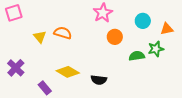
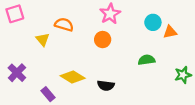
orange triangle: (167, 29) -> (170, 32), moved
orange semicircle: (63, 33) -> (64, 25), moved
orange circle: (115, 37) -> (103, 40), moved
green star: (156, 49) -> (183, 75), moved

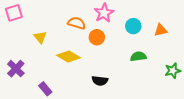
cyan circle: (153, 22) -> (133, 26), moved
orange semicircle: (64, 25) -> (77, 23), moved
yellow diamond: (73, 77) -> (68, 56), moved

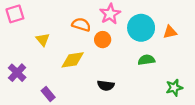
cyan circle: (133, 26) -> (141, 28), size x1.6
yellow diamond: (68, 56) -> (73, 60), turned -40
green star: (173, 71) -> (174, 88), moved

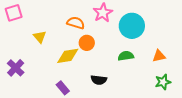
orange triangle: (170, 32) -> (159, 56), moved
orange circle: (103, 40) -> (87, 43), moved
green semicircle: (146, 60) -> (126, 56), moved
purple rectangle: (48, 94) -> (63, 88), moved

